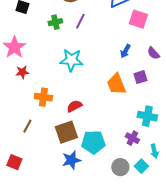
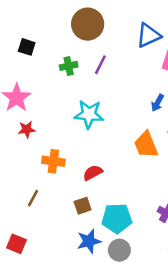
brown square: (66, 132) -> (83, 206), size x0.6
gray circle: (120, 167) -> (119, 250), moved

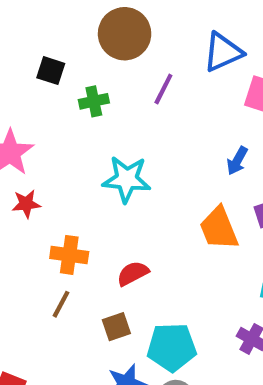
black square: (27, 47) -> (51, 71), moved
purple line: (100, 65) -> (163, 89), moved
brown line: (33, 198) -> (61, 304), moved

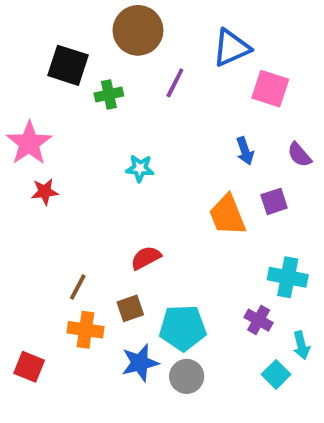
black square: (51, 71) -> (68, 65), size x1.5
blue arrow: (237, 161) -> (245, 151), turned -48
cyan star: (127, 179) -> (140, 168), size x0.6
orange cross: (69, 255) -> (86, 330), moved

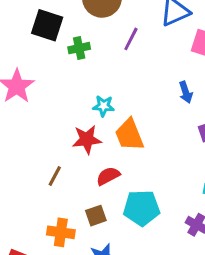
red star: (45, 192) -> (87, 139), moved, size x1.4
orange trapezoid: (227, 215) -> (129, 135), moved
brown line: (78, 287) -> (55, 176), moved
cyan pentagon: (183, 328) -> (142, 208), moved

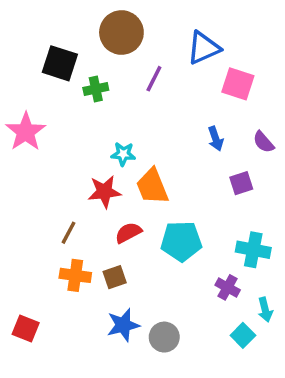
cyan pentagon: (142, 208) -> (181, 241), moved
orange cross: (61, 232) -> (75, 275), moved

